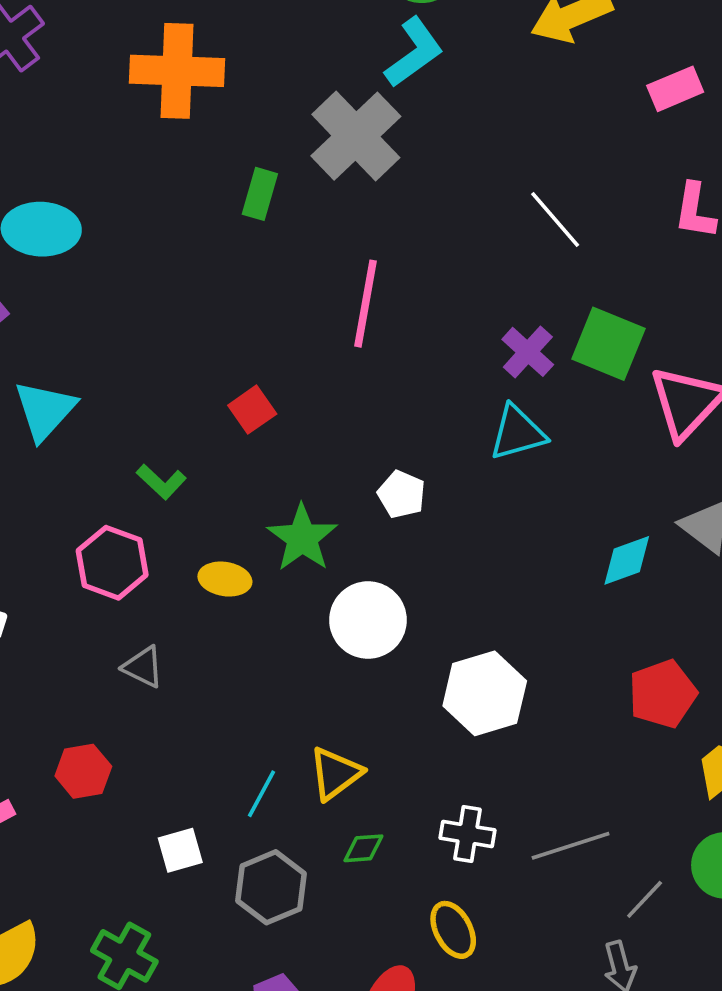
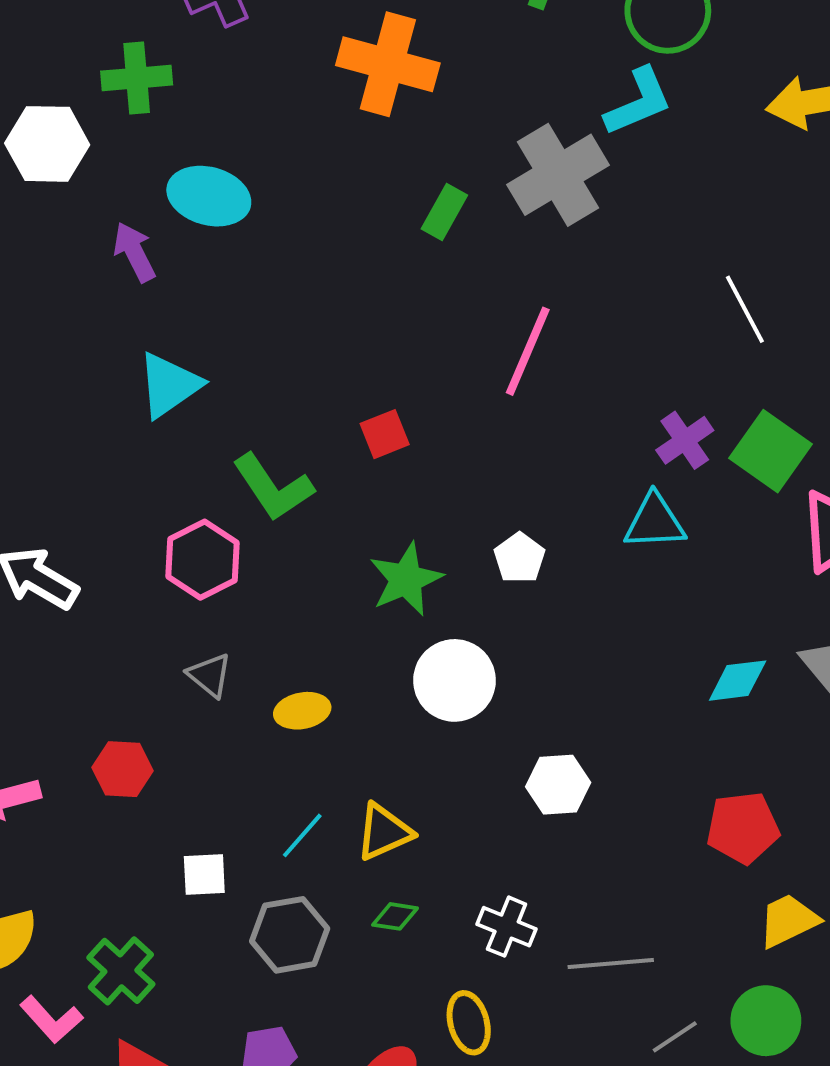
green L-shape: (161, 482) -> (273, 487), size x1.6
yellow ellipse: (225, 579) -> (302, 711), moved, turned -33
white hexagon: (485, 693) -> (558, 785), size x0.7

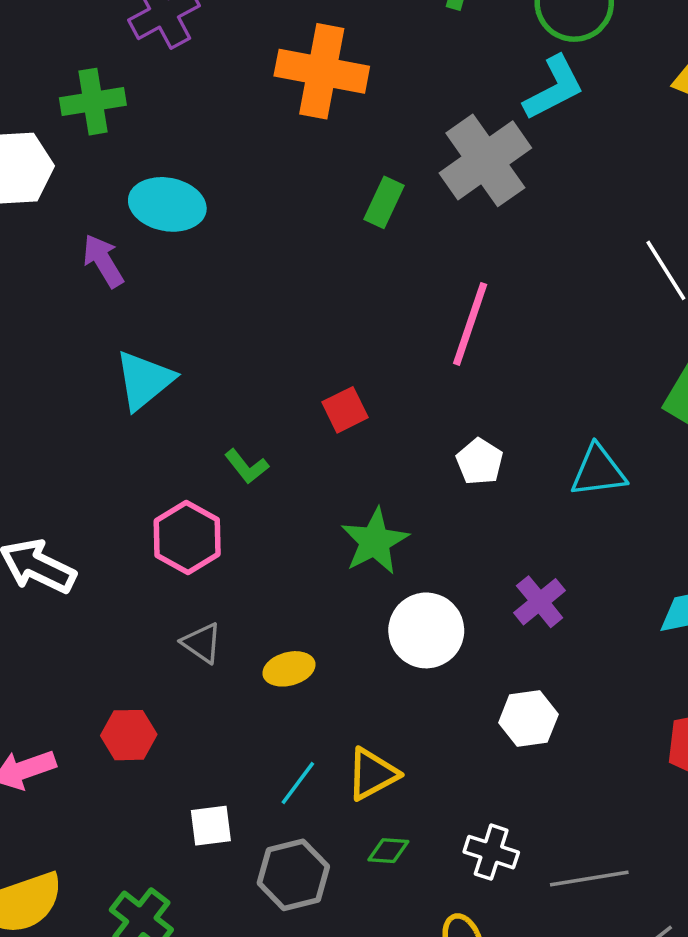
purple cross: (685, 440) -> (540, 602), moved
green L-shape: (273, 487) -> (247, 466), size x0.6
white pentagon: (519, 558) -> (480, 462), moved

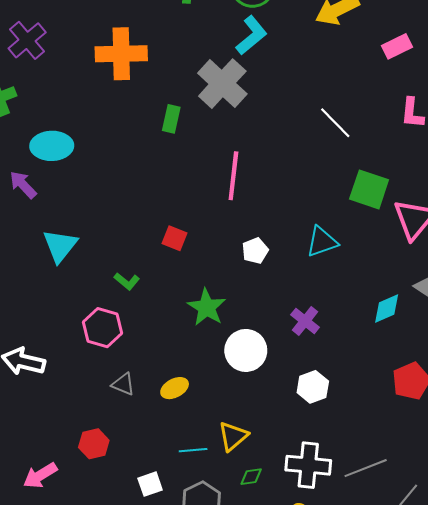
red square: (345, 410) -> (175, 238), turned -30
white pentagon: (480, 462) -> (255, 251), turned 30
cyan line: (298, 783) -> (193, 450), turned 60
white cross: (491, 852) -> (308, 465), size x1.5

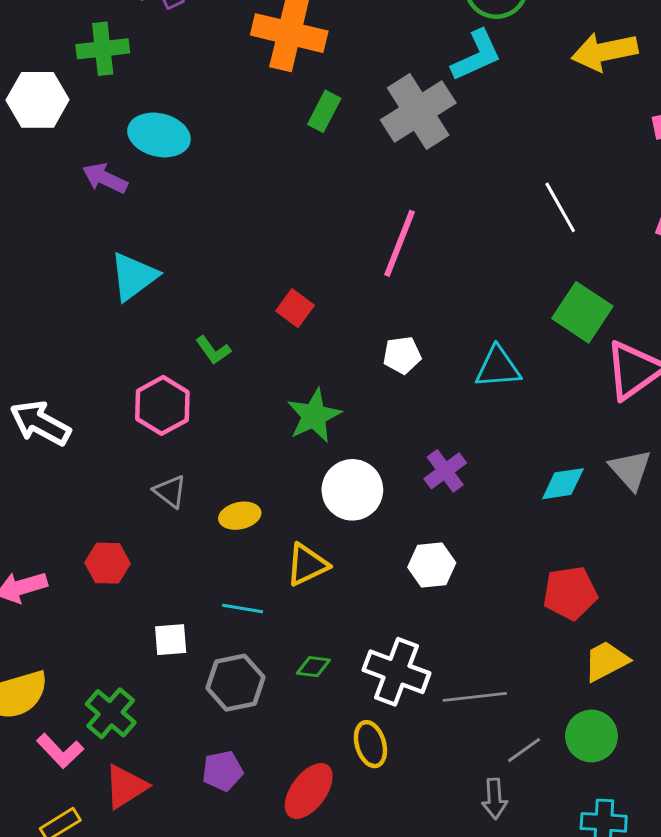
green rectangle: (171, 119) -> (324, 111), moved
purple arrow: (23, 185) -> (105, 178), turned -36
yellow triangle: (233, 436) -> (307, 565), moved

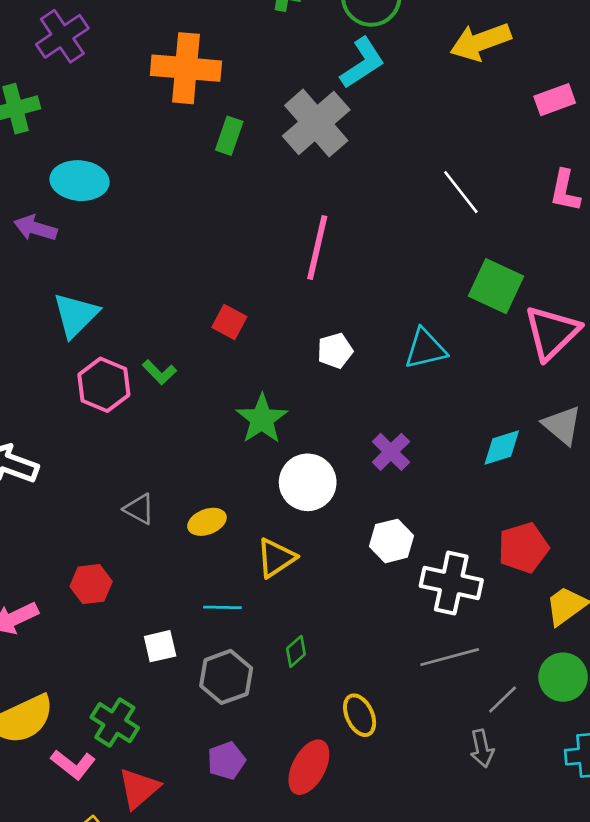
pink hexagon: (162, 405) -> (104, 385), moved
green diamond: (313, 667) -> (296, 651), turned -40
white cross: (397, 672) -> (451, 583), moved

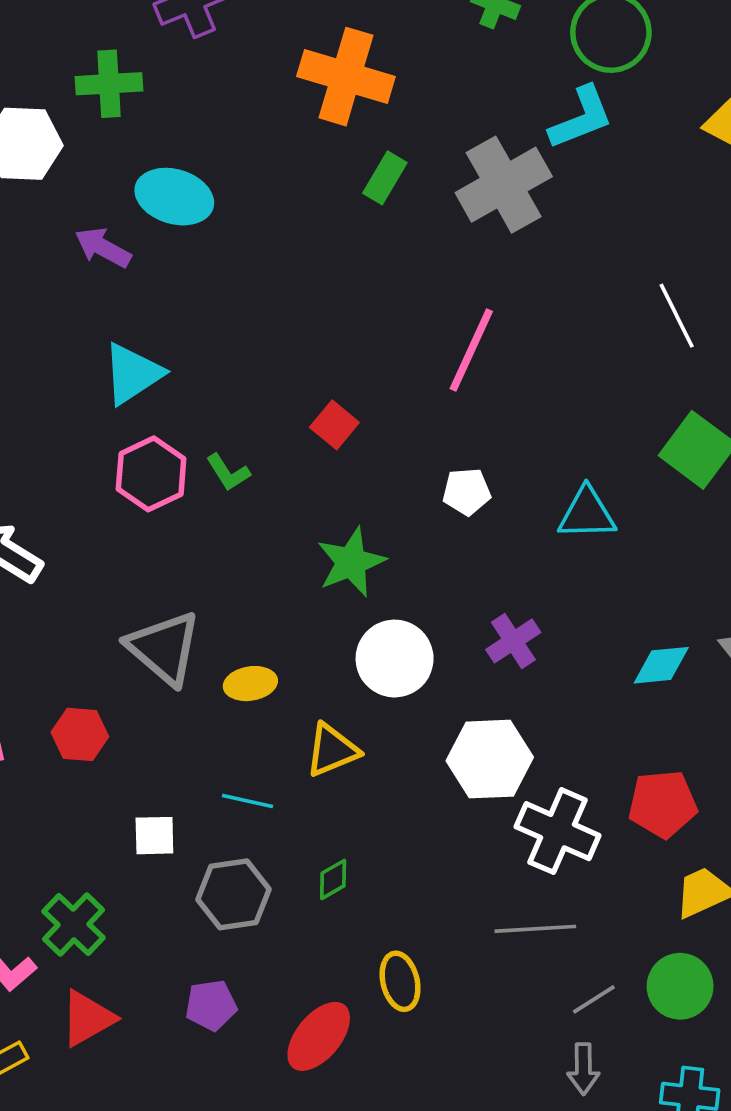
gray triangle: (139, 509) -> (164, 648), size x1.8
white hexagon: (392, 541) -> (490, 759), size x1.4
gray arrow: (482, 749) -> (583, 1069), moved

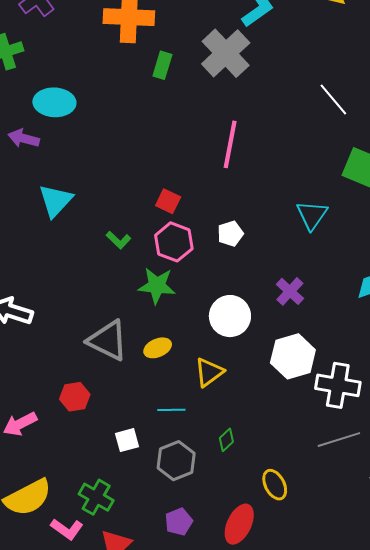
pink hexagon: (151, 474) -> (174, 242), moved
white pentagon: (467, 492) -> (230, 234), moved
cyan triangle: (587, 514) -> (312, 215), turned -40
green star: (351, 562) -> (157, 286), moved, turned -30

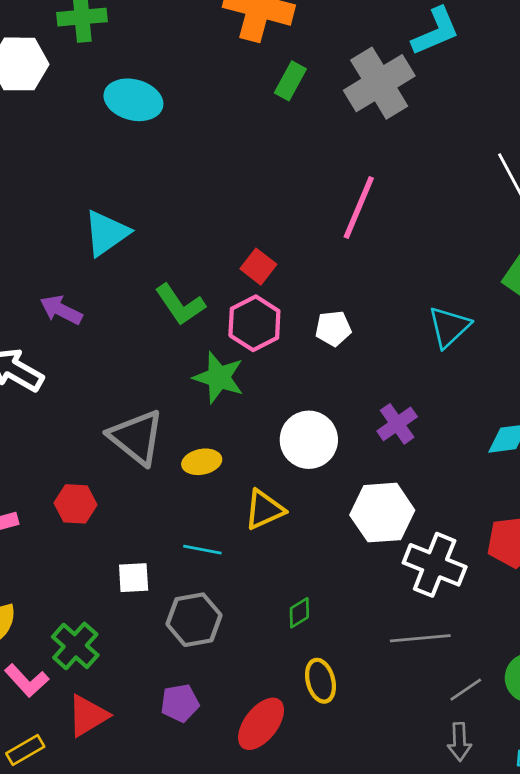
purple arrow: (24, 138) -> (61, 310), moved
green L-shape: (118, 240) -> (180, 305), size x1.5
green diamond: (226, 440) -> (299, 613), moved

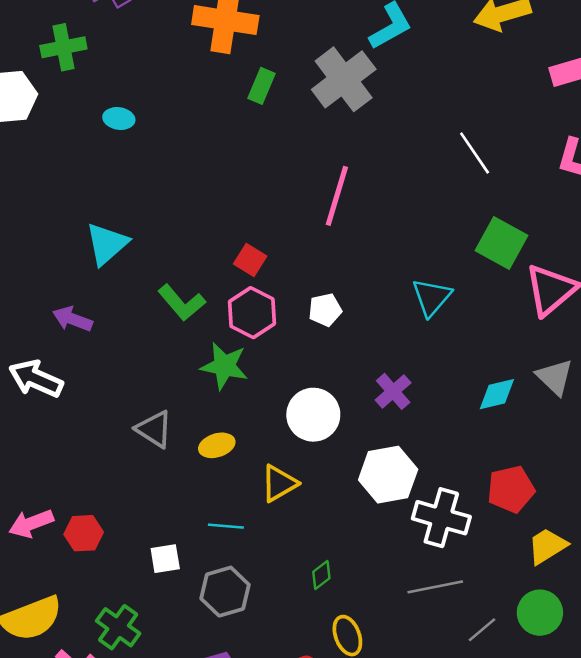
cyan ellipse: (133, 100) -> (119, 118), size x0.6
gray triangle: (136, 437) -> (154, 429), size x0.7
red hexagon: (75, 504) -> (84, 533), moved

